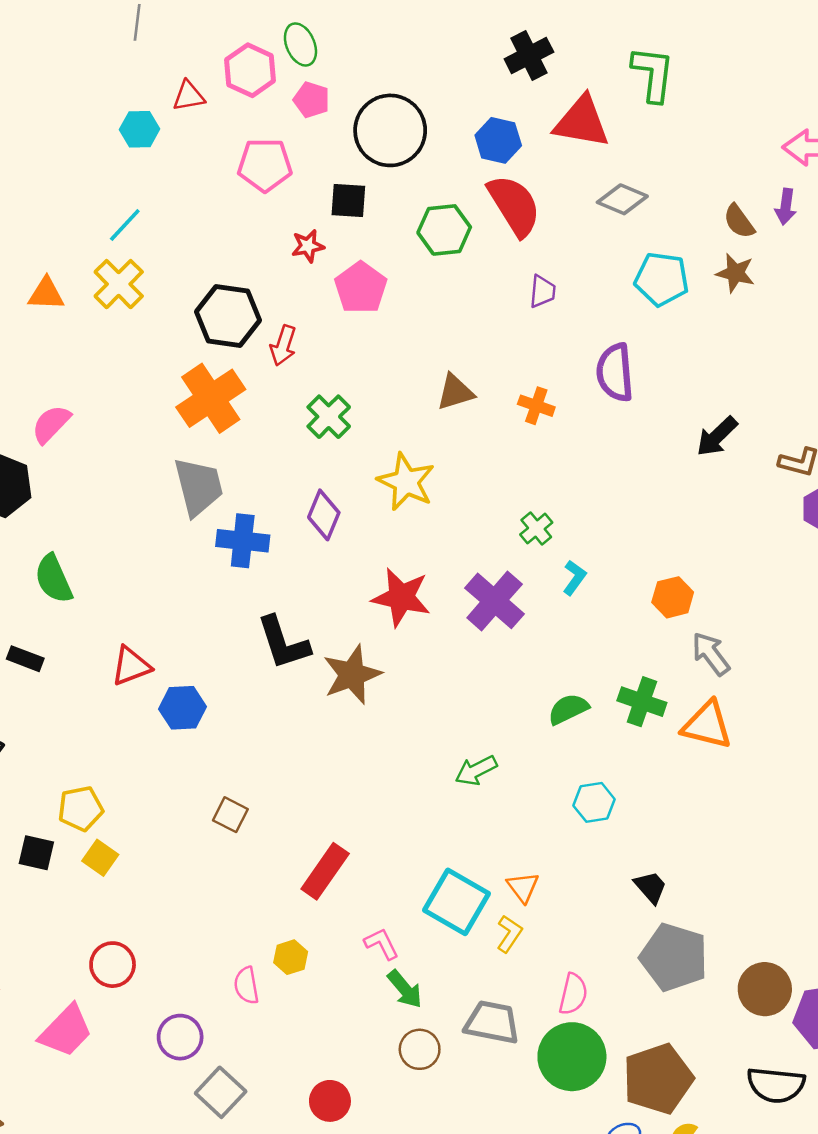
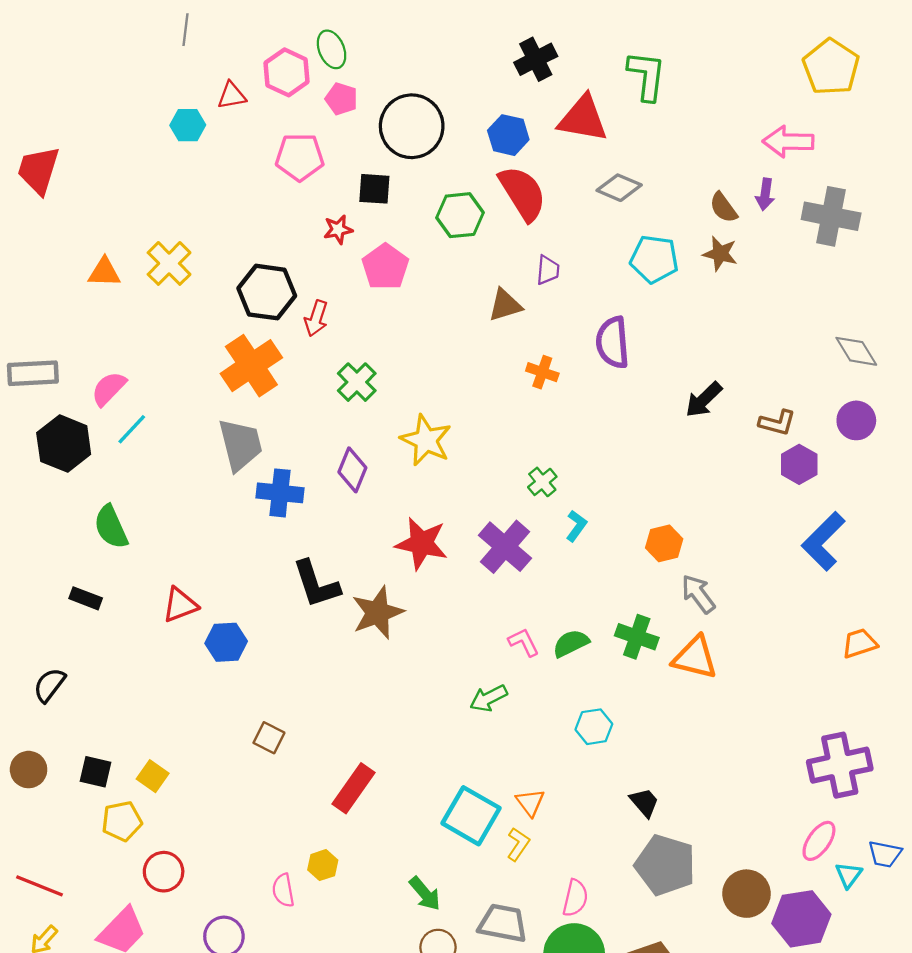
cyan line: (125, 225) -> (132, 429), moved
brown triangle: (455, 392) -> (505, 305), moved
yellow pentagon: (81, 809) -> (122, 821), moved
pink L-shape: (382, 944) -> (524, 642), moved

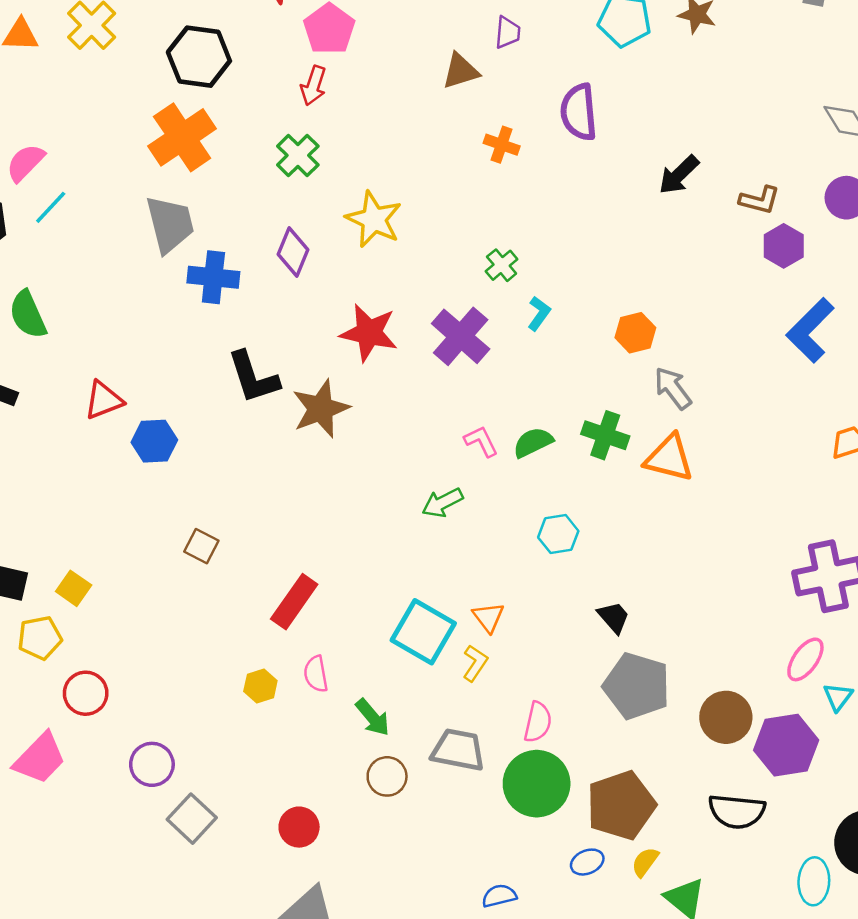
red arrow: (316, 318) -> (313, 86), moved
pink semicircle: (283, 890) -> (316, 674), moved

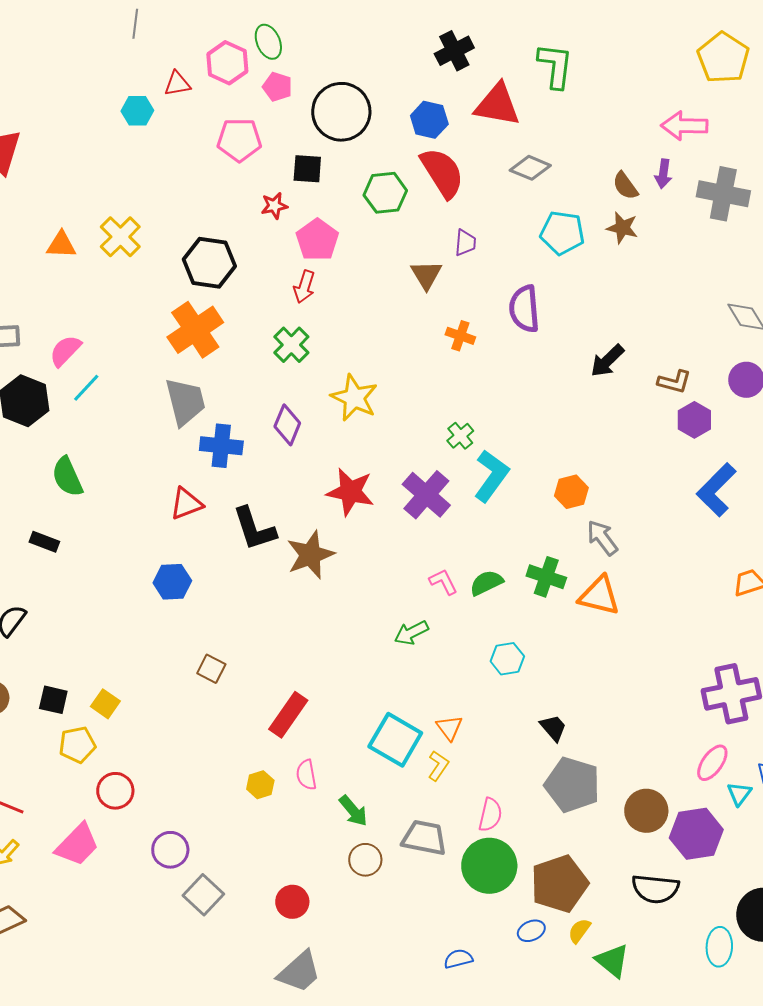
brown triangle: (461, 71) -> (426, 275), turned -44
cyan L-shape: (539, 313) -> (491, 476), size x1.8
red triangle: (104, 400) -> (186, 504), moved

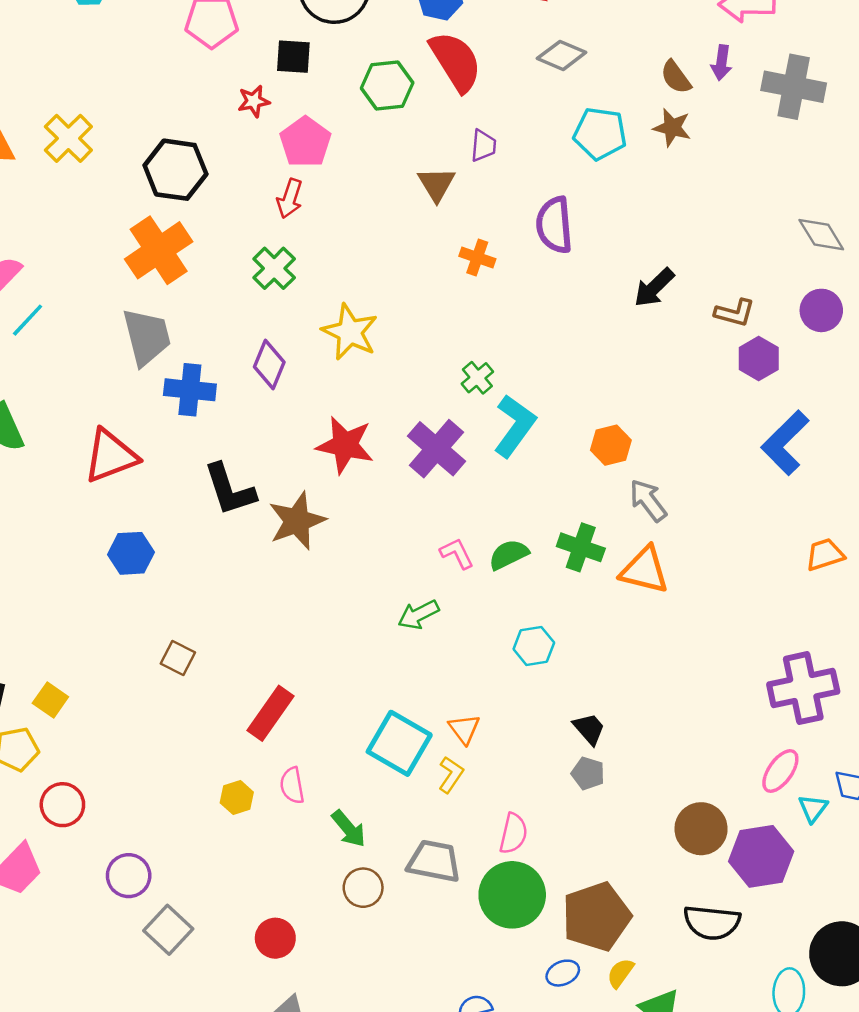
red triangle: (186, 504) -> (111, 456), moved, size x1.4
gray pentagon: (572, 785) -> (588, 773), moved, size x0.5

